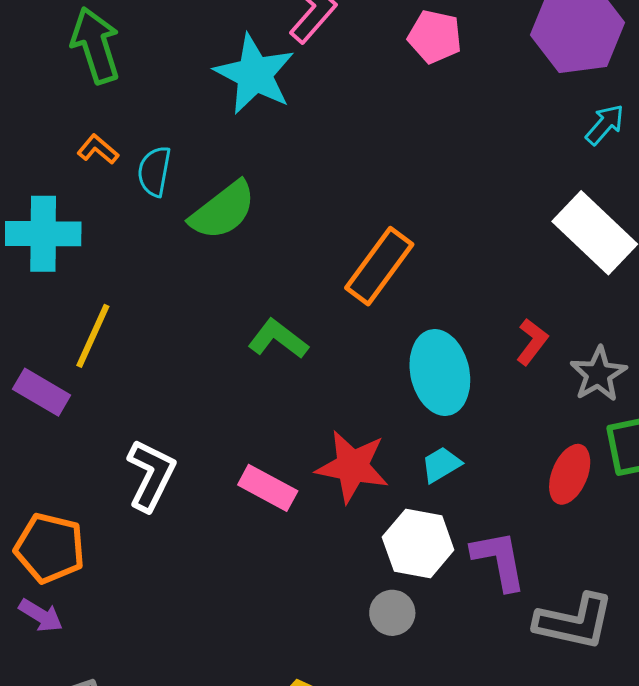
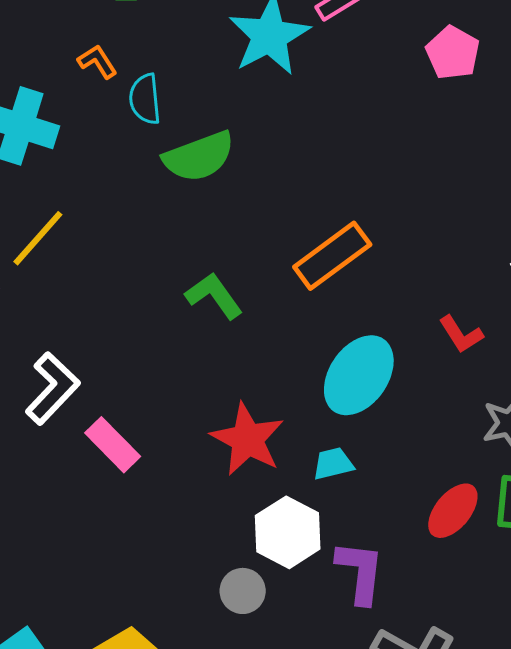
cyan semicircle: (154, 171) -> (145, 99), turned -33
red L-shape: (532, 342) -> (461, 334), moved, turned 93
cyan ellipse: (440, 372) -> (359, 375), turned 30
pink rectangle: (268, 488) -> (113, 445), moved

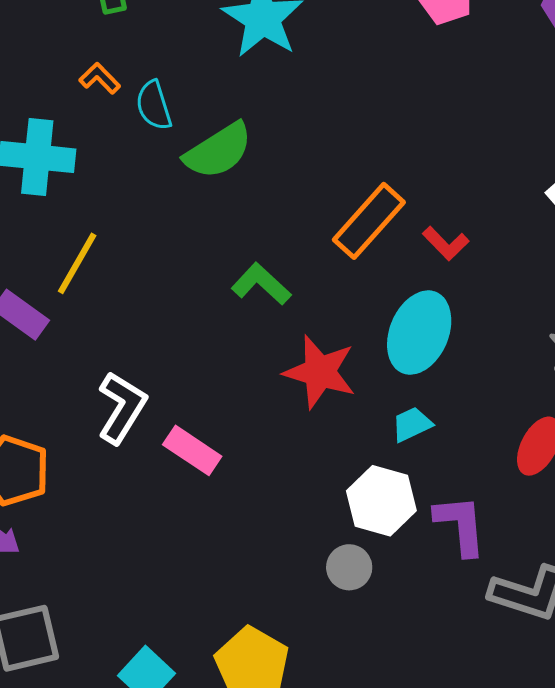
red L-shape: (461, 334) -> (446, 243), moved
red star: (247, 439) -> (320, 372), moved

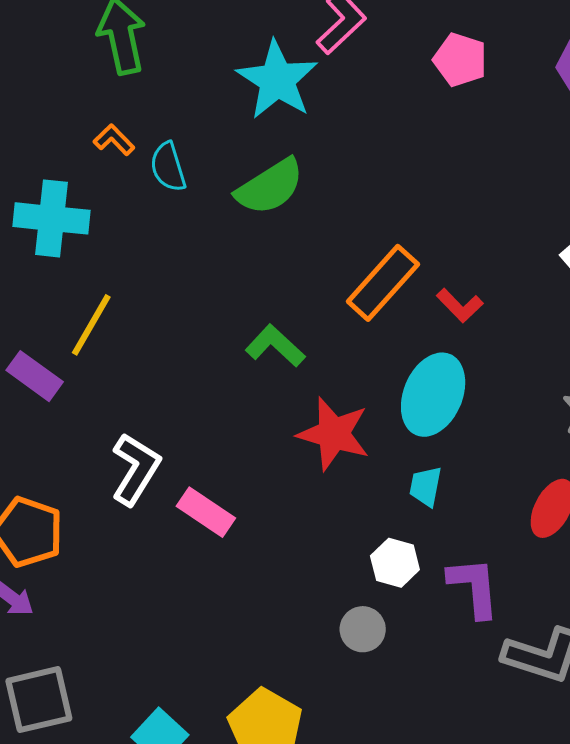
green semicircle: (218, 151) -> (270, 187), moved
cyan trapezoid: (412, 424) -> (426, 486), turned -54
white hexagon: (381, 501) -> (395, 563), size x0.7

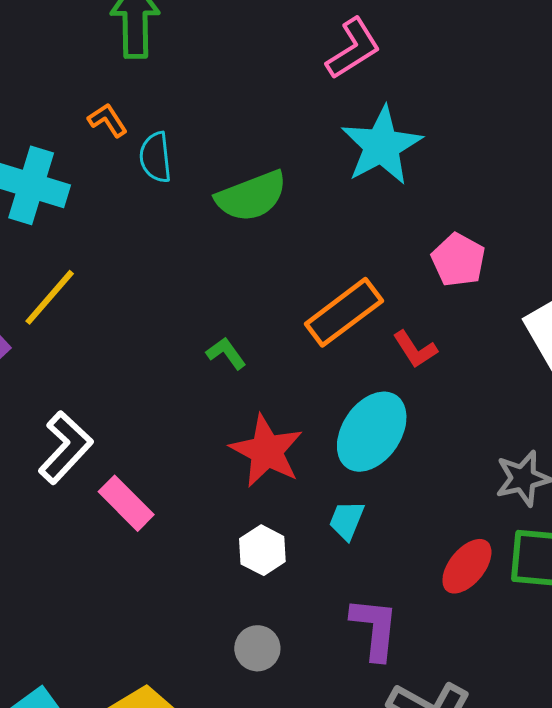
pink pentagon: (460, 60) -> (458, 260), moved
cyan star: (277, 80) -> (382, 146), moved
green L-shape: (275, 346) -> (226, 353), size x0.7
white hexagon: (395, 563) -> (262, 550), moved

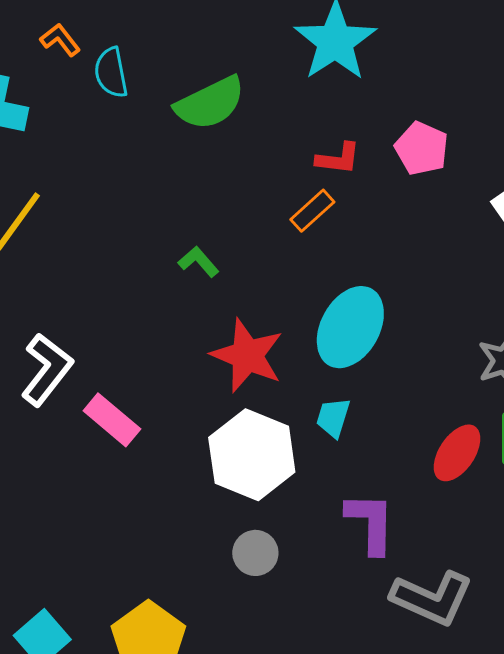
orange rectangle: (344, 312) -> (312, 211), size x0.6
red L-shape: (415, 349) -> (338, 159), moved, turned -45
white hexagon: (262, 550) -> (252, 455), size x1.8

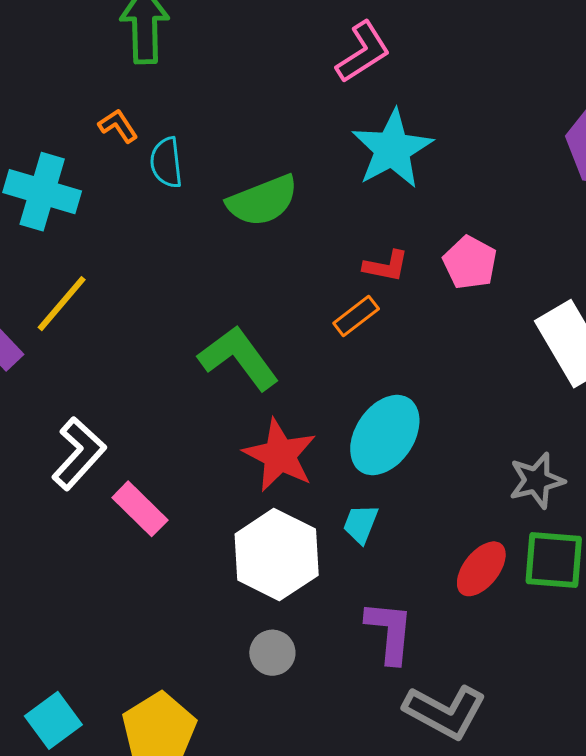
green L-shape: (199, 262) -> (239, 358), size x2.0

